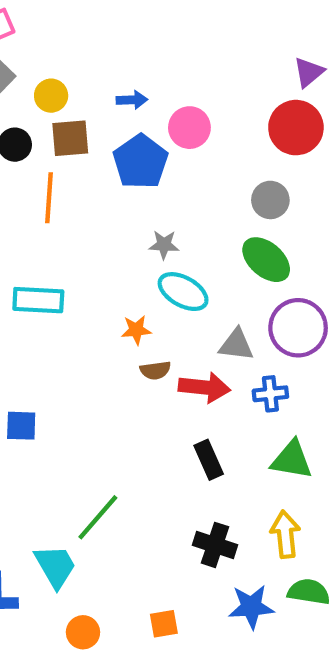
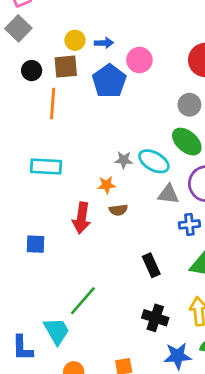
yellow circle: (51, 96) -> (75, 40), moved
gray star: (164, 245) -> (124, 160), moved
cyan ellipse: (183, 292) -> (154, 161), moved
red arrow: (204, 387) -> (82, 218), moved, turned 92

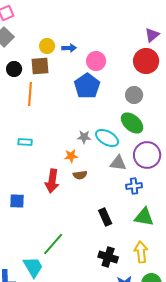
blue pentagon: (109, 81) -> (87, 86), moved
cyan rectangle: (46, 167) -> (25, 142), size x0.6

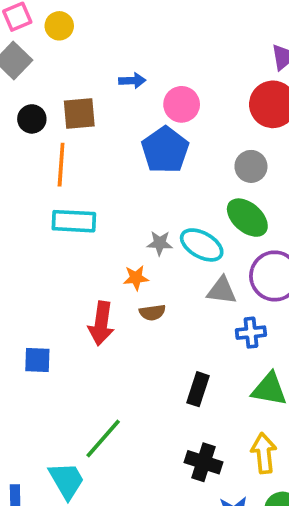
yellow circle: (47, 46) -> (59, 26), moved
cyan rectangle: (25, 142) -> (74, 221), moved, size x1.6
black rectangle: (105, 217) -> (198, 389), turned 42

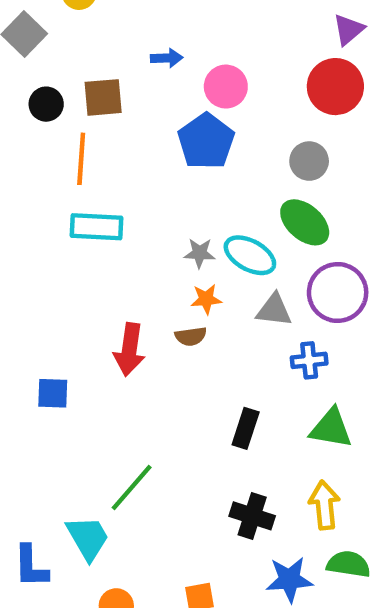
orange star: (136, 278) -> (206, 299), moved

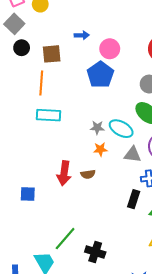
black circle: (46, 104) -> (22, 48), moved
brown semicircle: (191, 336) -> (88, 174), moved
black rectangle: (246, 428) -> (134, 199), moved
black cross: (252, 516) -> (95, 252), moved

